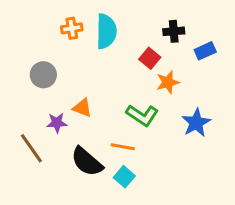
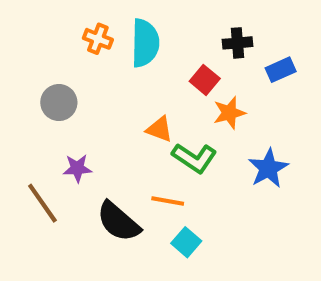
orange cross: (72, 28) -> (98, 39), turned 30
orange triangle: (82, 108) -> (159, 129), moved
cyan square: (124, 177) -> (186, 242), moved

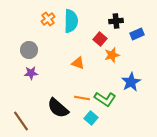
orange cross: (98, 39) -> (48, 19), turned 32
green L-shape: (194, 158) -> (105, 99), moved
purple star: (77, 168) -> (31, 73), moved
brown line: (42, 203) -> (21, 121), moved

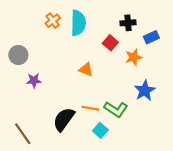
gray circle: (29, 50) -> (18, 55), moved
orange star: (112, 55) -> (134, 57), moved
black semicircle: (58, 108) -> (64, 119), turned 85

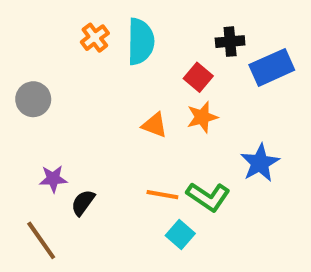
blue rectangle: (151, 37) -> (272, 67), size x1.5
orange star: (134, 57) -> (202, 117), moved
purple star: (34, 80) -> (53, 179), moved
black semicircle: (64, 119) -> (83, 203), moved, size x0.6

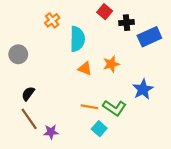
cyan semicircle: (141, 42) -> (77, 39), moved
red square: (198, 77) -> (105, 12), moved
purple star: (53, 179) -> (51, 132), moved
black semicircle: (83, 203) -> (28, 94), moved
brown line: (41, 240) -> (29, 119), moved

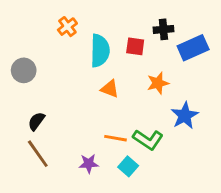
red square: (105, 12) -> (135, 46), moved, turned -32
orange star: (111, 64) -> (158, 83), moved
purple star: (51, 132) -> (89, 164), moved

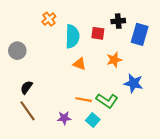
blue rectangle: (193, 48) -> (140, 34), turned -50
blue star: (185, 116) -> (134, 83), turned -30

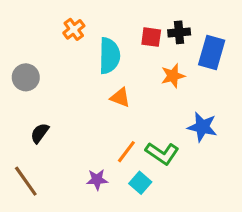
red square: (98, 33) -> (151, 37), moved
orange star: (114, 60) -> (173, 76), moved
orange line: (84, 100) -> (126, 152), turned -63
brown line: (27, 111) -> (26, 181), moved

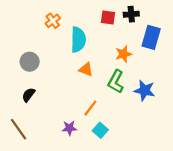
black cross: (179, 32) -> (131, 14), moved
red square: (151, 37) -> (108, 17), moved
gray circle: (26, 77) -> (30, 62), moved
green L-shape: (162, 153) -> (116, 82), moved, turned 85

